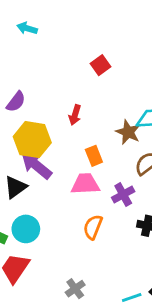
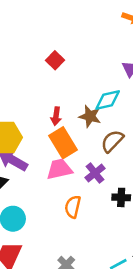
red arrow: (75, 115) -> (56, 116), moved
orange rectangle: (94, 156) -> (63, 143), size x1.6

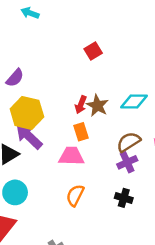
brown star: (90, 116) -> (97, 106), moved
orange rectangle: (63, 143) -> (81, 132), size x0.6
purple cross: (95, 173) -> (127, 162), moved

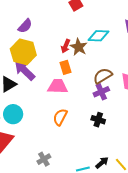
purple semicircle: (15, 78) -> (25, 26), moved
cyan diamond: (134, 101) -> (98, 36), moved

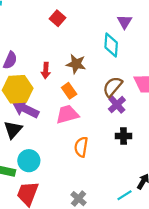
cyan diamond: (98, 36) -> (111, 45), moved, turned -70
red arrow: (66, 46) -> (46, 70), moved

